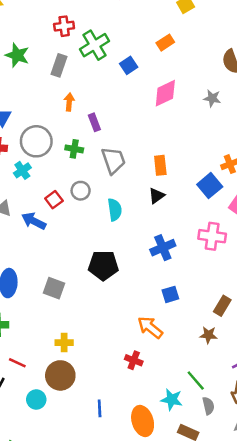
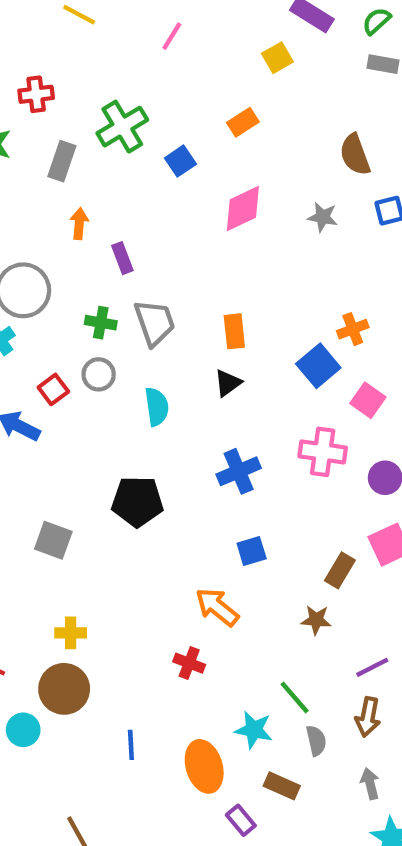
red cross: (64, 26) -> (36, 94), moved
green cross: (74, 149) -> (101, 323), moved

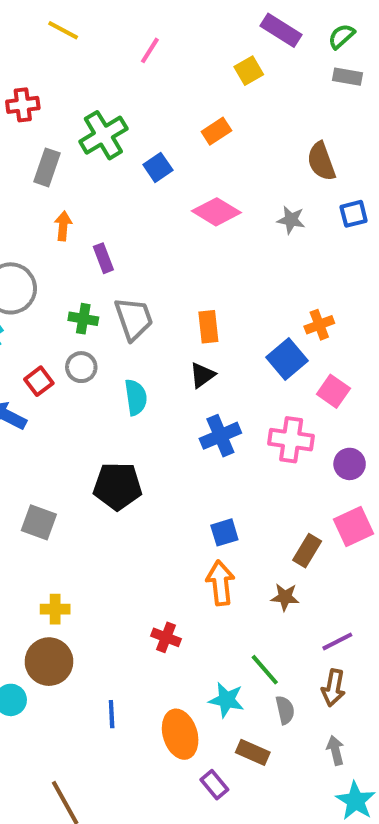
pink diamond: (243, 208) -> (216, 212), turned 57
blue cross: (239, 471) -> (220, 436), moved
orange arrow: (217, 607) -> (220, 583), moved, turned 45

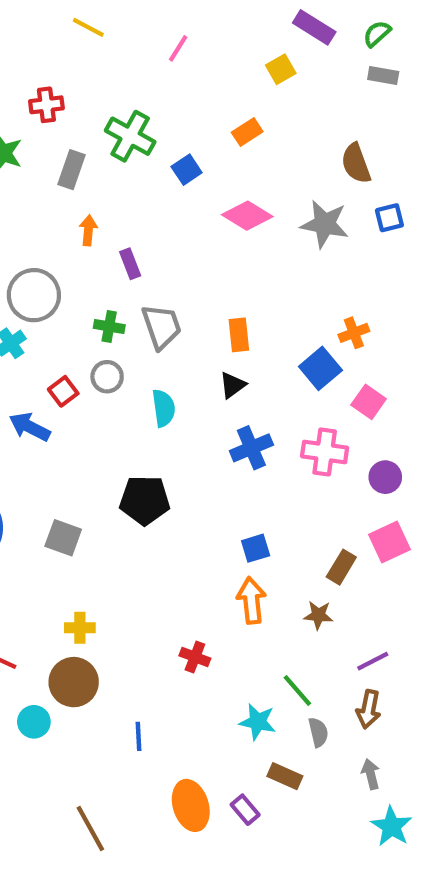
green cross: (103, 135) -> (130, 136), turned -30
gray star: (291, 220) -> (325, 224), size x1.6
orange ellipse: (180, 734) -> (191, 805), moved

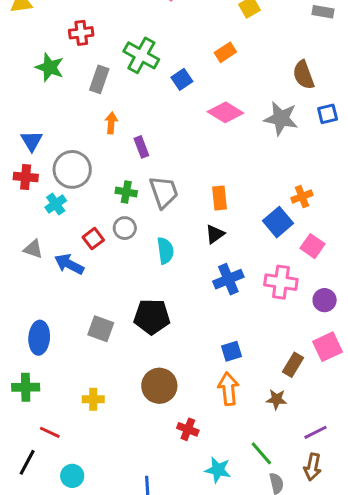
gray square: (63, 538) -> (101, 329), moved
yellow cross: (80, 628) -> (93, 399), moved
brown circle: (74, 682) -> (159, 386), moved
cyan star: (258, 722) -> (218, 470), moved

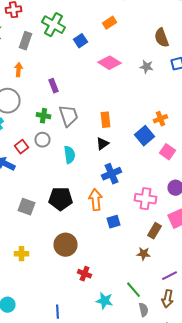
gray star: (281, 118) -> (146, 67), size x0.6
orange arrow: (111, 123) -> (18, 70), moved
pink cross: (281, 282) -> (146, 199), moved
orange arrow: (228, 389) -> (96, 200), moved

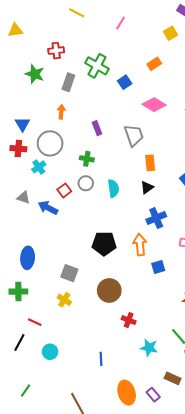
gray trapezoid: (68, 116) -> (134, 135), moved
cyan semicircle: (70, 155) -> (113, 188), moved
gray square: (26, 207) -> (69, 273), moved
yellow cross: (22, 254) -> (64, 300), turned 32

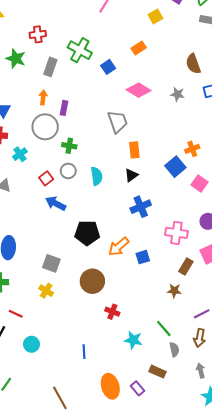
purple rectangle: (97, 128) -> (64, 108), moved, turned 32
gray circle: (50, 143) -> (45, 127), moved
blue arrow: (48, 208) -> (56, 203), moved
orange arrow: (140, 245) -> (119, 247), moved, turned -125

